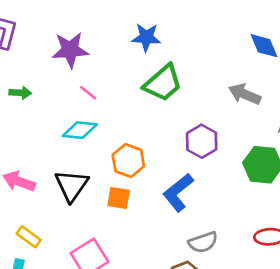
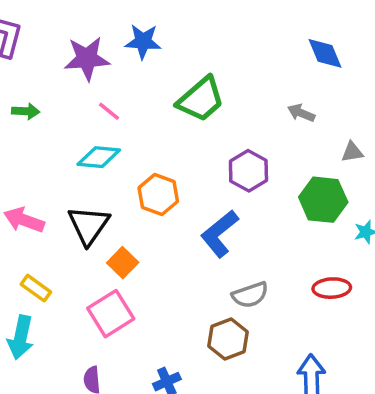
blue star: (146, 37) -> (143, 42), moved
gray arrow: (245, 94) -> (301, 113), size x0.7
orange square: (119, 198) -> (123, 263), moved, turned 35

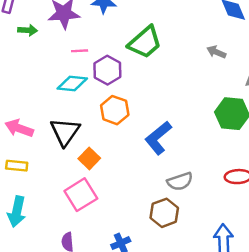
green arrow: (26, 111) -> (28, 30), moved
pink line: (109, 111) -> (80, 51), turned -42
purple hexagon: (248, 171) -> (107, 70), moved
yellow rectangle: (36, 288) -> (17, 166), moved, turned -30

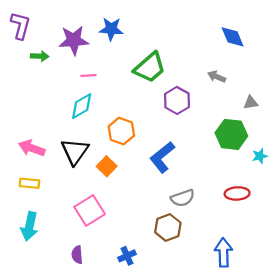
purple hexagon: (107, 70) -> (177, 100), moved
cyan diamond: (72, 83) -> (82, 106), turned -36
orange square: (89, 158) -> (107, 166), moved

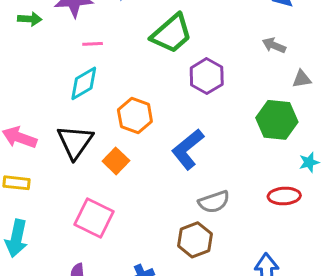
gray arrow: (217, 77) -> (274, 45), moved
cyan star: (260, 156) -> (309, 162), moved
pink square: (90, 210) -> (94, 218), turned -32

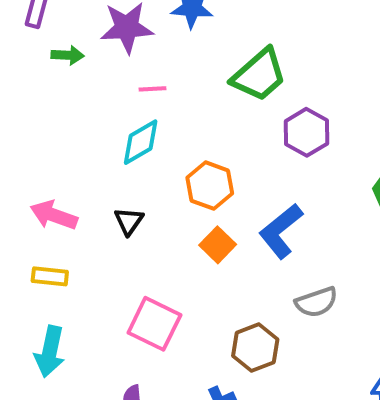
black triangle: (75, 142) -> (129, 221), size x0.6
orange square: (116, 161) -> (218, 245), moved
brown hexagon: (195, 240) -> (255, 348), moved

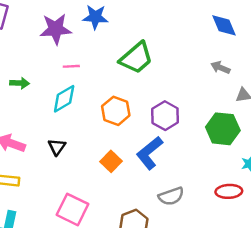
green arrow: (68, 55) -> (20, 83), moved
purple hexagon: (307, 132) -> (165, 116), moved
orange hexagon: (210, 186) -> (116, 111), moved

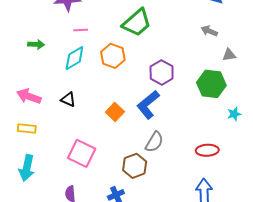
orange hexagon: (116, 111) -> (113, 56), moved
black triangle: (57, 147) -> (68, 99), turned -42
red ellipse: (229, 191) -> (207, 150), moved
gray semicircle: (171, 196) -> (154, 142), moved, turned -40

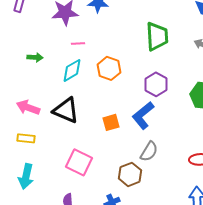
green trapezoid: (137, 23) -> (157, 36), moved, turned -52
black triangle: (68, 99) -> (66, 110), size x1.8
orange square: (115, 112) -> (111, 122), turned 30

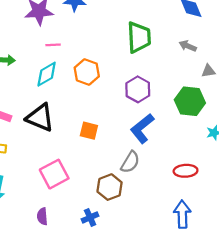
blue L-shape: (143, 115) -> (142, 128), moved
orange square: (111, 122) -> (89, 131), turned 30
pink square: (79, 162) -> (54, 174), turned 36

